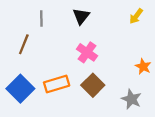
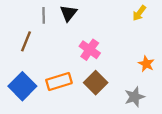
black triangle: (81, 16) -> (68, 13), moved
gray star: (131, 99) -> (134, 97), turned 30

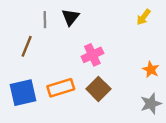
pink cross: (90, 50) -> (92, 55), turned 30
blue square: (22, 86) -> (23, 93), turned 32
gray star: (134, 97) -> (151, 104), moved

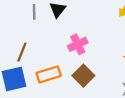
brown line: (27, 46) -> (22, 52), moved

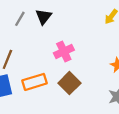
gray line: (34, 12) -> (20, 19), turned 32

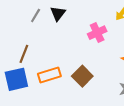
pink cross: (64, 52) -> (97, 33), moved

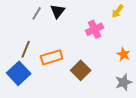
orange rectangle: (49, 75) -> (52, 57), moved
blue square: (16, 79) -> (19, 73), turned -30

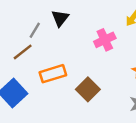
gray line: (37, 13) -> (35, 30), moved
brown line: (26, 49) -> (23, 52), moved, turned 30

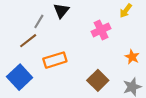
brown square: (88, 89) -> (98, 80), moved

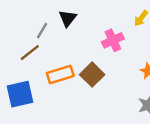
blue square: (20, 77) -> (20, 94), turned 30
brown square: (98, 80) -> (92, 75), moved

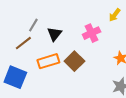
black triangle: (68, 18) -> (54, 34), moved
blue square: (20, 94) -> (15, 77), turned 35

